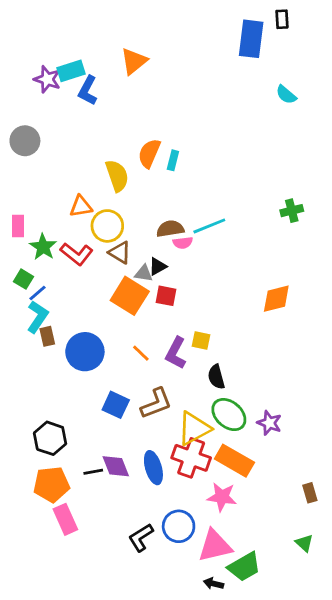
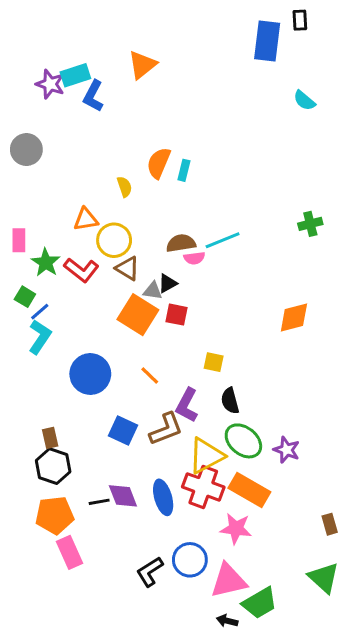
yellow semicircle: (117, 176) -> (124, 187), size x0.6
brown rectangle: (47, 336) -> (50, 438), moved
purple L-shape: (176, 353) -> (187, 405), moved
green triangle: (304, 543) -> (324, 578), size x1.6

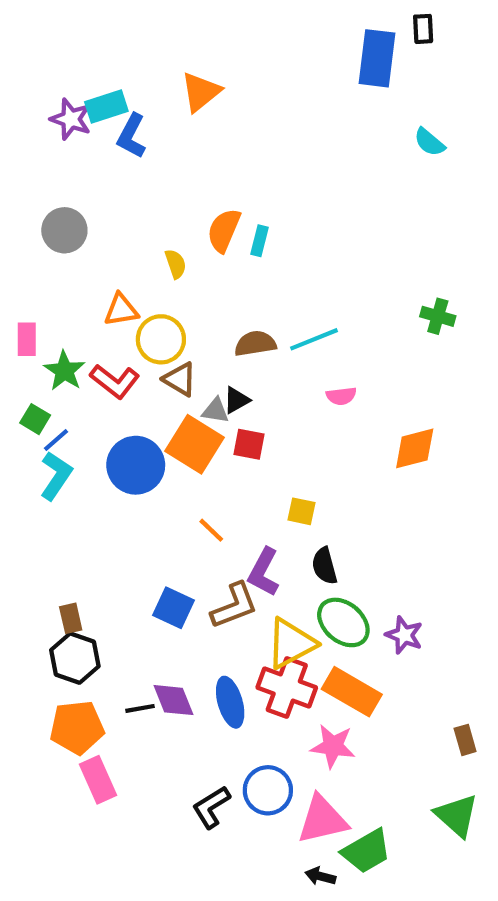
gray circle: (26, 150) -> (64, 230), moved
green cross: (310, 224) -> (438, 316), turned 30
pink semicircle: (194, 258) -> (341, 396), moved
blue circle: (90, 374) -> (136, 465), moved

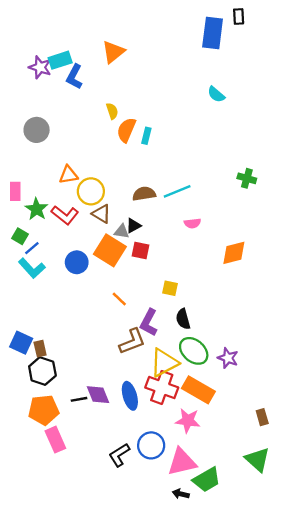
cyan semicircle: (429, 142) -> (216, 94), moved
yellow semicircle: (176, 264) -> (112, 111), moved
blue circle: (136, 465) -> (77, 262), size x0.7
cyan L-shape: (56, 476) -> (32, 268), turned 104
blue square: (173, 608) -> (21, 343), moved

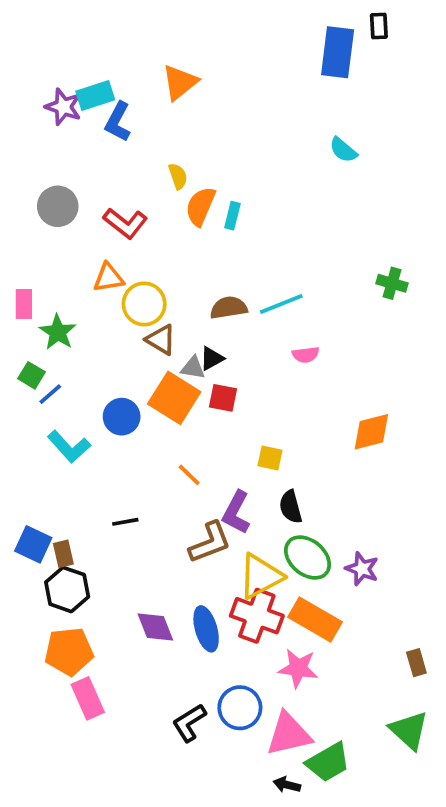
red L-shape: (65, 215) -> (125, 223), moved
orange diamond: (234, 253) -> (371, 432), moved
cyan L-shape: (32, 268) -> (69, 447), moved
black line: (79, 399) -> (125, 522), moved

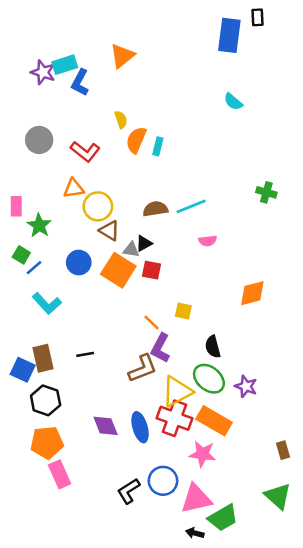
blue circle: (122, 417) -> (79, 263), moved
orange line: (189, 475) -> (152, 323), moved
black semicircle: (291, 507) -> (213, 347), moved
brown rectangle: (63, 554) -> (43, 358), moved, size x1.5

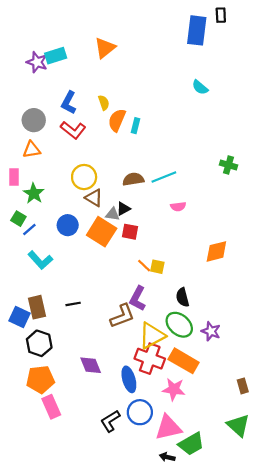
blue L-shape: (80, 83) -> (69, 103), moved
orange triangle: (74, 188) -> (32, 150), moved
orange line: (152, 323) -> (144, 266), moved
blue ellipse: (140, 427) -> (129, 379), moved

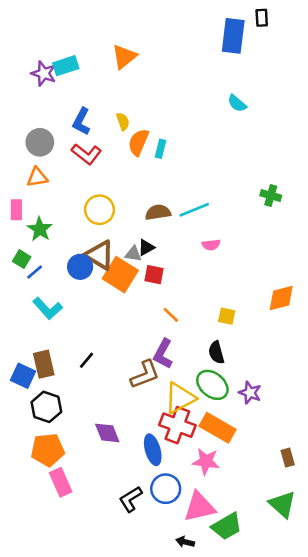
brown triangle: (94, 198) -> (100, 255), moved, size x1.4
orange diamond: (216, 251) -> (281, 298), moved
yellow square: (157, 267) -> (227, 316), moved
black line: (73, 304) -> (87, 360), turned -40
black arrow: (167, 457) -> (185, 542), moved

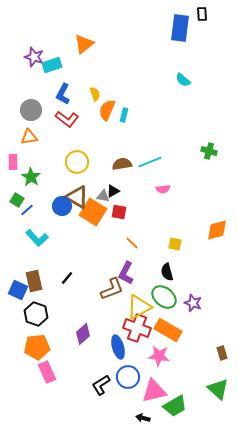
orange triangle: (124, 57) -> (84, 44), moved
cyan rectangle: (66, 66) -> (52, 65), moved
purple diamond: (107, 433) -> (83, 334), turned 70

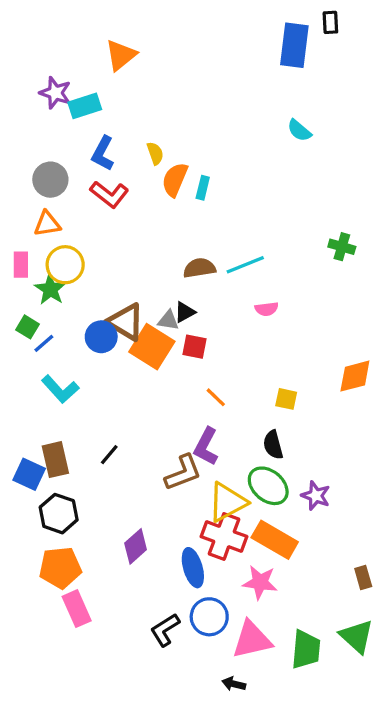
orange triangle: (84, 44) -> (121, 55), moved
yellow circle: (77, 162) -> (65, 265), moved
green trapezoid: (175, 406) -> (306, 650), moved, turned -55

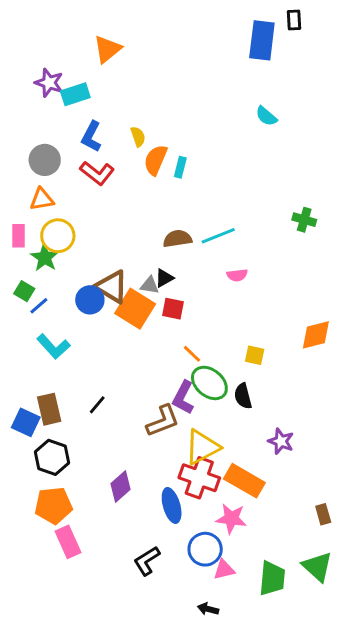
green ellipse: (268, 486) -> (209, 383), moved
blue circle: (209, 617) -> (205, 549), moved
pink triangle: (252, 640) -> (224, 570), size x0.6

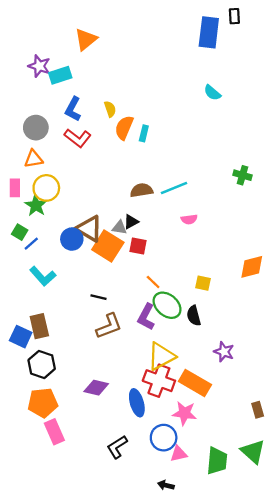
black line: (97, 405) -> (99, 297), moved, turned 63
brown L-shape: (163, 421) -> (109, 326), moved
purple diamond: (121, 486) -> (96, 388), turned 55

